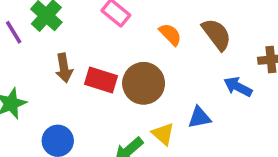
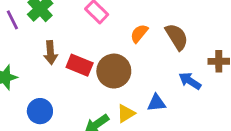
orange semicircle: (170, 34) -> (139, 33), turned -102
yellow triangle: (163, 134) -> (126, 113), turned 42

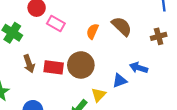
blue arrow: (190, 81) -> (139, 68), moved

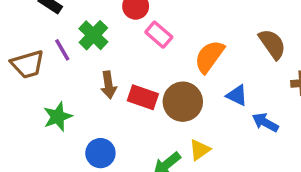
brown semicircle: (122, 26) -> (272, 44), moved
orange semicircle: (92, 31) -> (209, 57), size x1.5
blue triangle: (120, 81) -> (237, 95), moved, turned 35

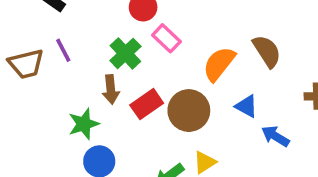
green cross: (93, 35) -> (125, 53), moved
brown semicircle: (272, 44) -> (267, 51), moved
red rectangle: (143, 97) -> (147, 104), turned -56
green star: (58, 117) -> (84, 124), moved

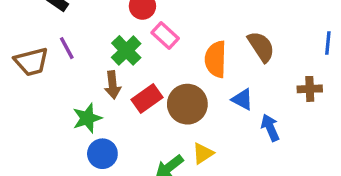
orange semicircle: (219, 64) -> (216, 59), turned -36
blue arrow: (275, 136) -> (270, 128), turned 36

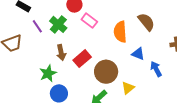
purple line: (67, 48) -> (37, 26), moved
green cross: (126, 50) -> (58, 24), moved
brown circle: (187, 104) -> (106, 72), moved
yellow triangle: (203, 153) -> (128, 88), moved

